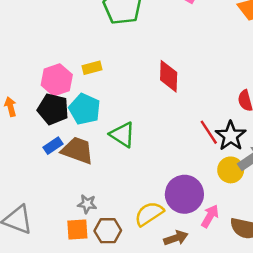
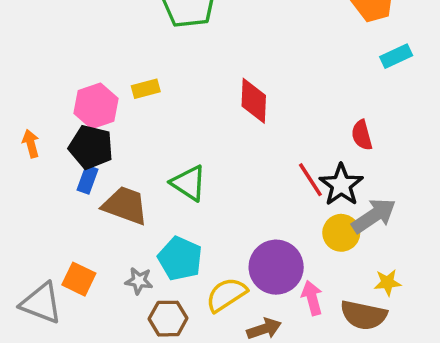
cyan pentagon: (85, 109) -> (180, 259), moved
blue rectangle: (53, 146) -> (87, 180), moved, turned -36
pink arrow: (210, 216) -> (312, 298), turned -45
orange square: (77, 229) -> (79, 279), moved, turned 30

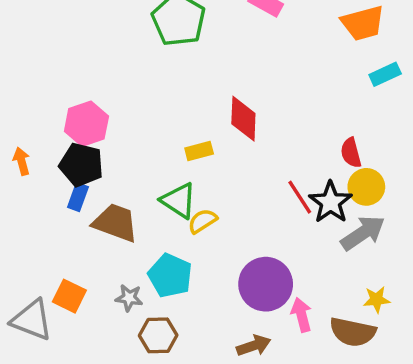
yellow rectangle: (146, 89) -> (199, 151), moved
yellow circle: (341, 233) -> (366, 187), moved
yellow semicircle: (226, 295) -> (202, 221), moved, size x0.7

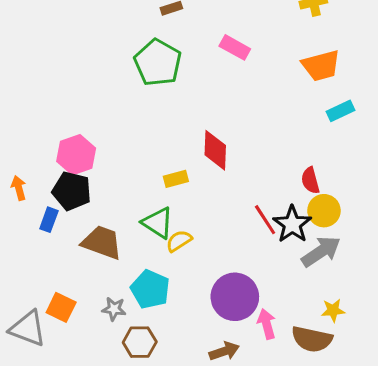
blue rectangle: (78, 197) -> (49, 220), moved

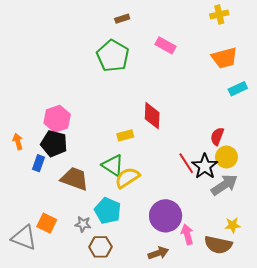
red semicircle: (310, 180) -> (217, 136), turned 36
yellow semicircle: (179, 241) -> (127, 178), size x1.4

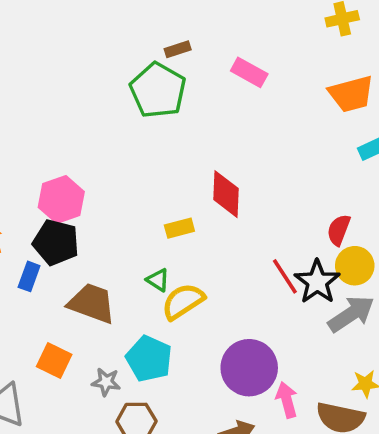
brown rectangle: (122, 19) -> (178, 49), moved
green triangle: (113, 165) -> (158, 280), size x0.6
orange square: (47, 223) -> (54, 361), moved

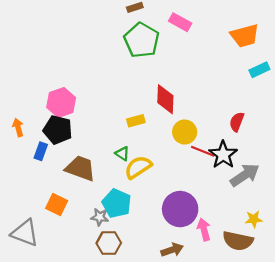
green pentagon: (158, 90) -> (142, 40), moved
yellow circle: (355, 266) -> (185, 132), moved
red line: (285, 276) -> (203, 151), turned -35
gray star: (106, 382) -> (100, 217), moved

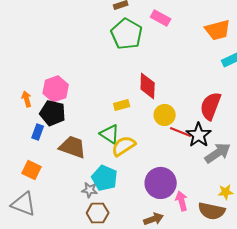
red semicircle: (237, 122) -> (211, 106), size x1.6
orange arrow: (18, 127) -> (27, 99), moved
green triangle: (122, 154) -> (110, 134), size x1.5
orange square: (57, 205) -> (32, 170), moved

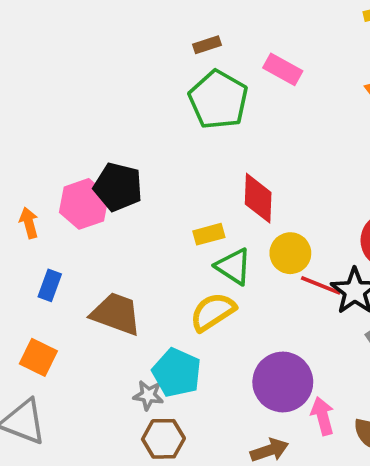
black pentagon: (53, 113) -> (118, 187), moved
green triangle: (110, 134) -> (234, 266), moved

